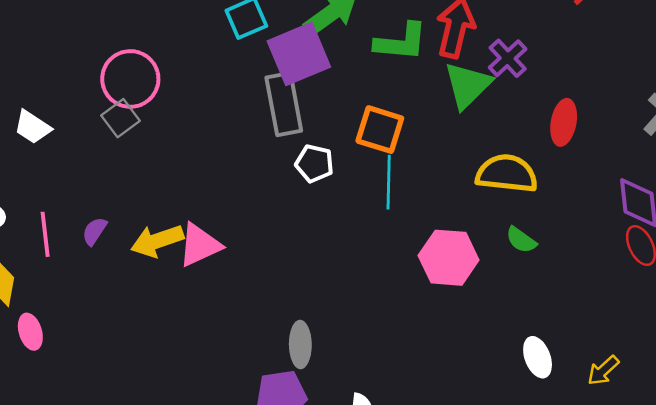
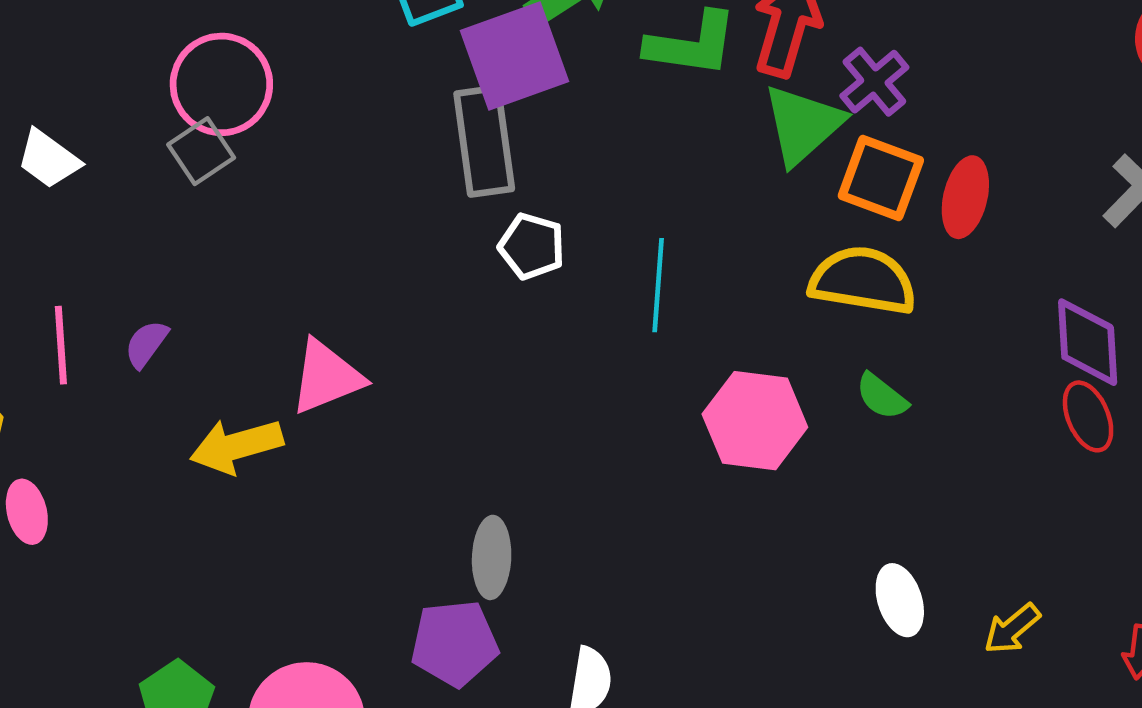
orange square: (380, 130) -> (881, 178), moved
yellow arrow: (157, 241) -> (236, 446), moved

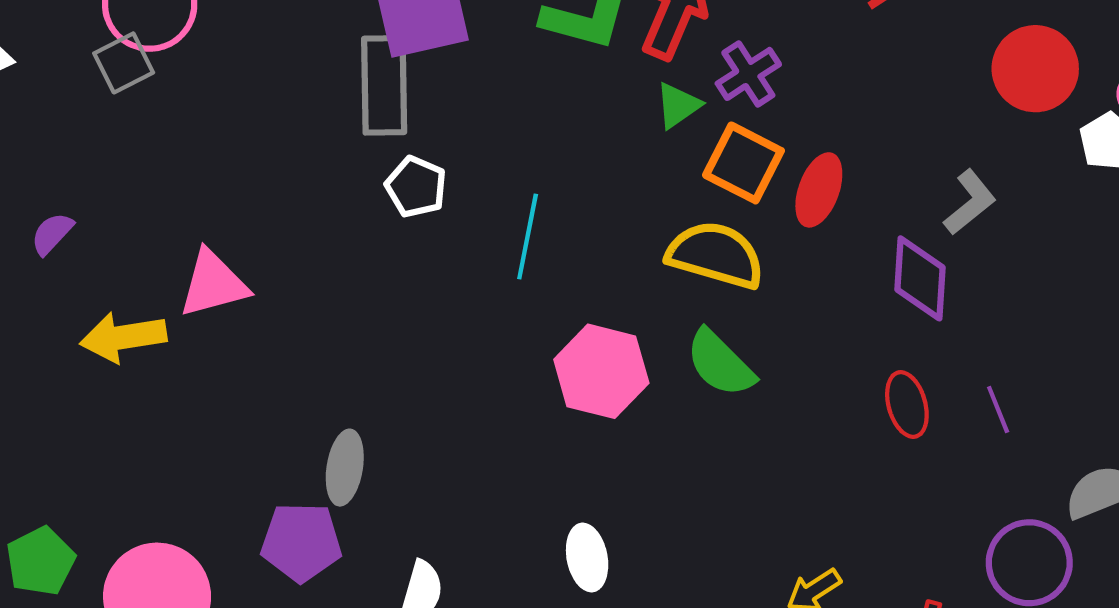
green triangle: (803, 125) -> (678, 105), size x0.6
purple diamond: (1088, 342) -> (920, 278), moved
green semicircle: (882, 396) -> (720, 363), size x1.5
white ellipse: (900, 600) -> (587, 558), moved

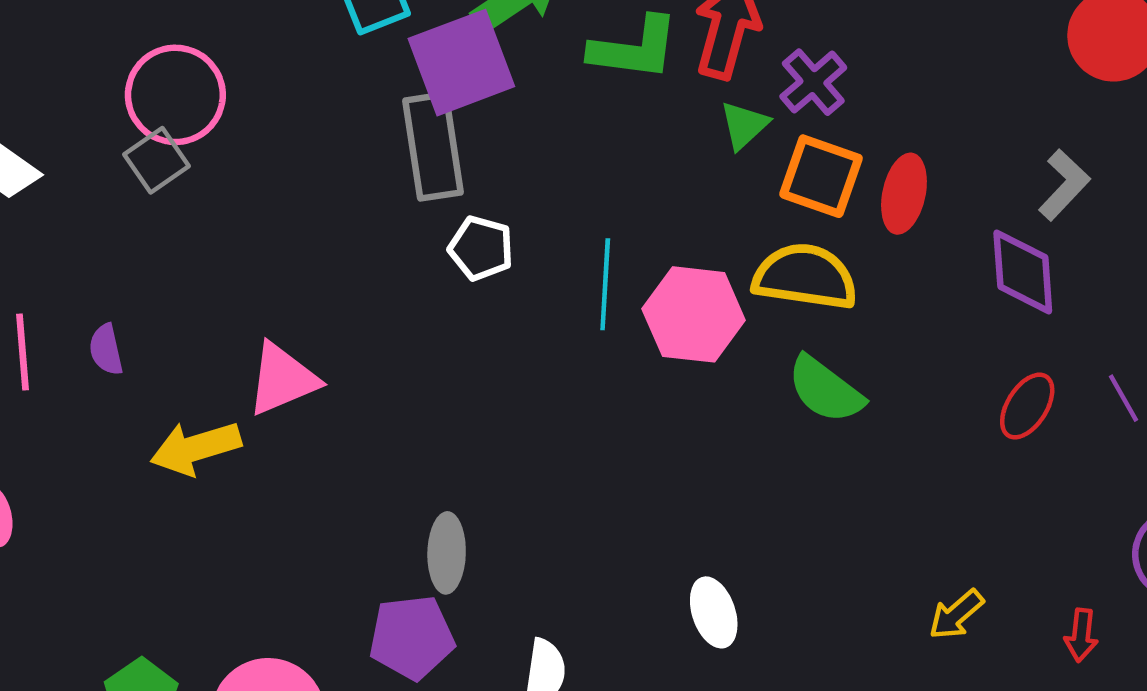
purple semicircle: (52, 234) -> (106, 350), turned -48
pink hexagon: (601, 371) -> (694, 314), moved
red ellipse: (907, 404) -> (1027, 406), turned 56

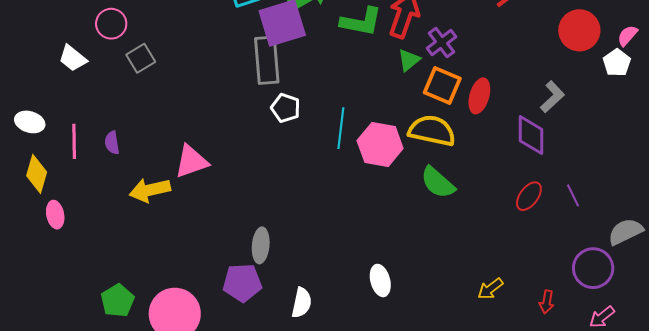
pink circle: (175, 95) -> (111, 24), moved, size x0.7

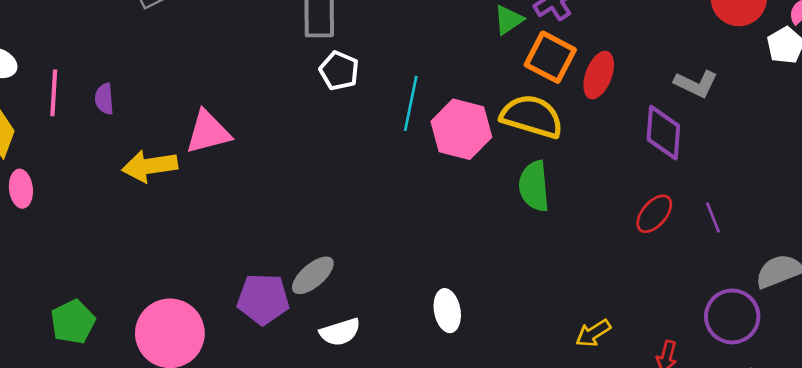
gray L-shape: (552, 97) -> (696, 84), turned 64
green semicircle: (438, 183) -> (534, 186), turned 39
gray ellipse: (261, 245) -> (313, 275), moved, turned 40
green pentagon: (118, 301) -> (73, 322), moved
white semicircle: (302, 303) -> (340, 332), turned 56

